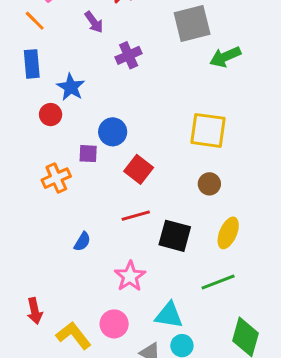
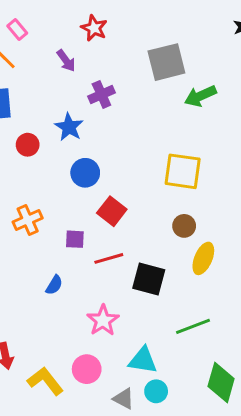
blue star: (71, 87) -> (69, 127), moved
red circle: (51, 115) -> (28, 145), moved
purple square: (88, 154) -> (75, 239), moved
yellow ellipse: (228, 233) -> (203, 258), moved

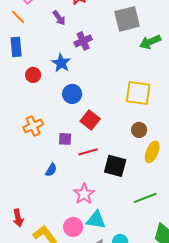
cyan triangle: (143, 360) -> (96, 220), moved

